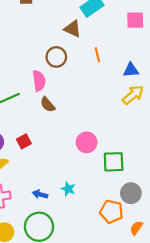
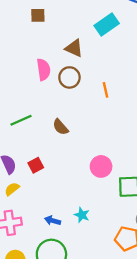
brown triangle: (73, 29) -> (74, 48), moved
orange line: (97, 55) -> (106, 90), moved
pink semicircle: (39, 81) -> (44, 70), moved

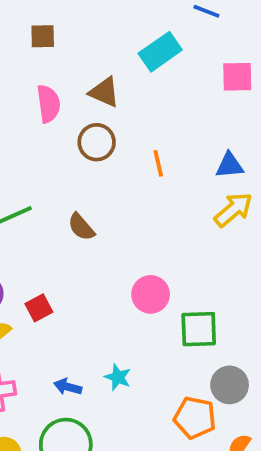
pink semicircle: (44, 70) -> (48, 104), moved
red square: (36, 165) -> (39, 308), moved

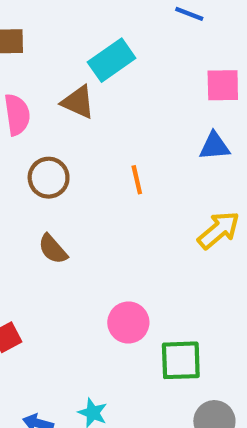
cyan rectangle: (160, 52) -> (112, 60), moved
brown circle: (97, 142) -> (49, 178), moved
blue triangle: (230, 165) -> (214, 146), moved

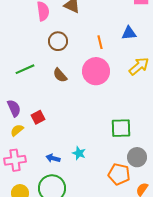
blue triangle: (214, 146) -> (129, 33), moved
pink circle: (128, 323) -> (96, 71), moved, size x1.4

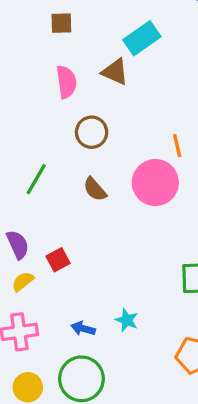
orange line: (100, 42) -> (177, 146), moved
green line: (25, 69) -> (36, 179), turned -36

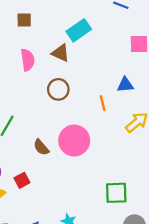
brown circle: (92, 132) -> (58, 89), moved
pink circle: (155, 183) -> (74, 141), moved
brown semicircle: (95, 189) -> (41, 147), moved

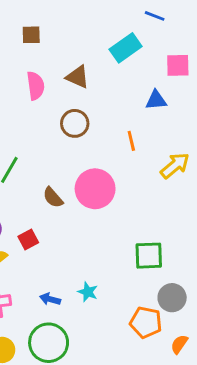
cyan rectangle: (79, 30) -> (126, 48), moved
blue triangle: (125, 85) -> (156, 100), moved

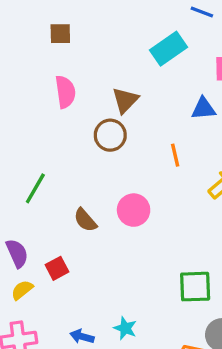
brown triangle: (78, 77) -> (125, 100), moved, turned 50
pink circle: (95, 189) -> (134, 210), size x0.7

